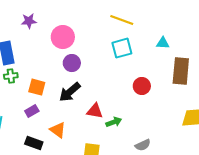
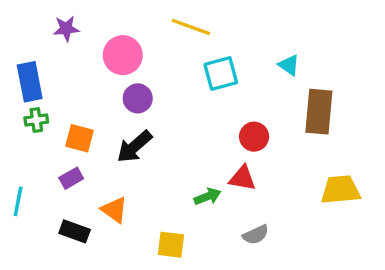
yellow line: (122, 20) -> (191, 27), moved
cyan triangle: (163, 43) -> (289, 65), turned 32
red triangle: (95, 111) -> (242, 178), moved

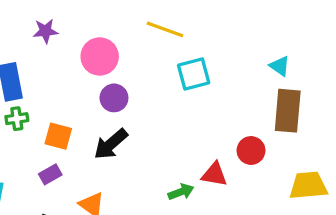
cyan triangle: (289, 65) -> (280, 66), moved
red circle: (254, 137) -> (251, 150), moved

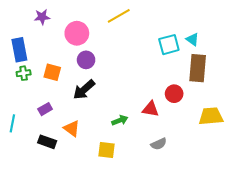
yellow line: (165, 29) -> (119, 16), turned -50
cyan square: (194, 74) -> (169, 45), moved
orange square: (58, 136) -> (52, 72), moved
green arrow: (181, 192) -> (120, 120), moved

